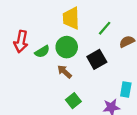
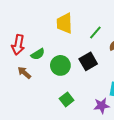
green circle: (67, 47) -> (60, 65), moved
brown arrow: (64, 72) -> (24, 73), moved

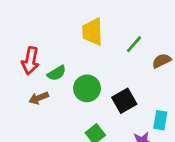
black square: (88, 61) -> (124, 101), moved
brown arrow: (24, 73) -> (39, 98), turned -64

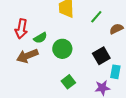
brown arrow: (39, 98) -> (27, 56), size x1.5
black square: (124, 101) -> (101, 56), moved

